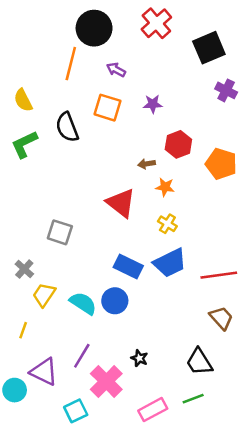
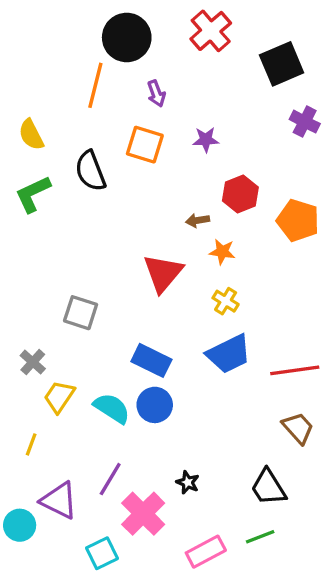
purple arrow: (116, 70) -> (156, 94), turned -138
red triangle: (121, 203) -> (163, 273), turned 32
blue rectangle: (128, 267) -> (151, 360), moved

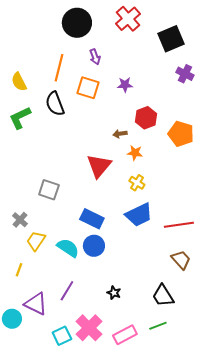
orange line: (95, 85) -> (59, 68), moved
pink cross: (143, 514) -> (89, 328), moved

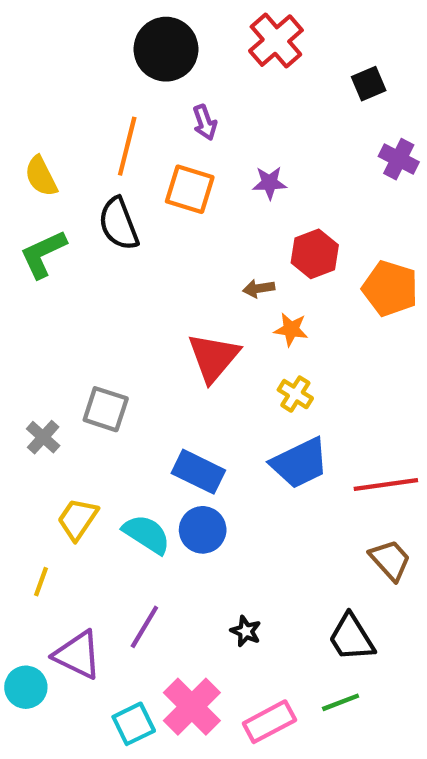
black square: (171, 39) -> (369, 84), size x0.6
gray cross: (20, 220) -> (43, 437), moved

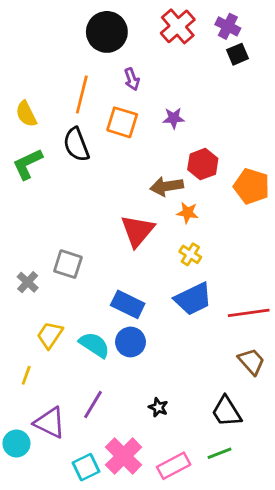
purple cross: (399, 159) -> (228, 26), moved
brown arrow: (259, 288) -> (167, 186), size x1.6

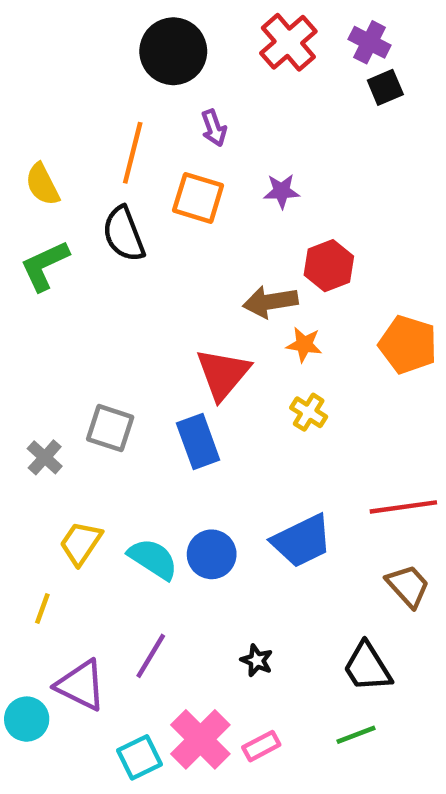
orange pentagon: (251, 186) -> (408, 345), moved
blue trapezoid: (193, 299) -> (302, 541), moved
blue rectangle: (128, 304) -> (198, 442), moved, turned 44
pink rectangle: (174, 466) -> (261, 746), moved, size x0.7

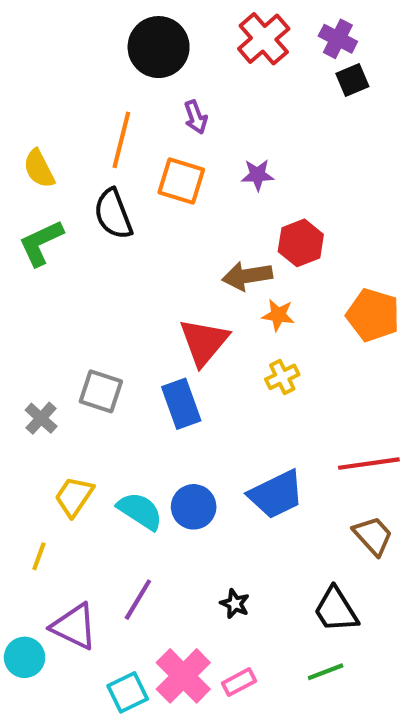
yellow cross: (309, 412) -> (282, 377), turned 32

